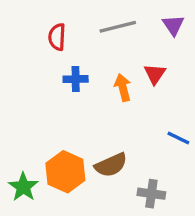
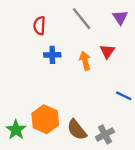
gray line: (118, 27) -> (82, 19), turned 65
brown semicircle: (111, 165) -> (77, 130), moved, turned 75
gray cross: (151, 194) -> (105, 134), turned -36

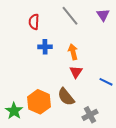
red triangle: (107, 51) -> (76, 72), moved
brown semicircle: (77, 130) -> (66, 97), moved

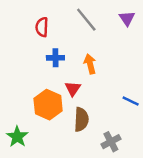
red triangle: (76, 72) -> (73, 89), moved
brown semicircle: (66, 97) -> (81, 119), turned -138
orange hexagon: (39, 102) -> (48, 105), moved

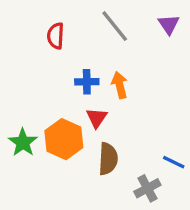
blue cross: (55, 58) -> (87, 82), moved
blue line: (131, 101) -> (174, 162), moved
green star: (17, 137) -> (23, 142), moved

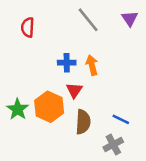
red semicircle: (56, 36) -> (28, 27), moved
blue line: (174, 162) -> (121, 119), moved

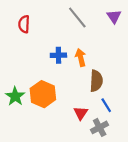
red triangle: (74, 90) -> (81, 113), moved
blue line: (121, 119) -> (106, 105), turned 32
brown semicircle: (83, 122) -> (96, 81), moved

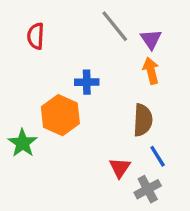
purple triangle: (114, 16) -> (151, 39), moved
orange arrow: (81, 57) -> (151, 71), moved
orange hexagon: (43, 94) -> (60, 115), moved

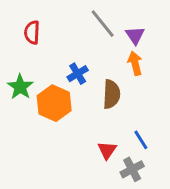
blue cross: (87, 82) -> (78, 74), turned -30
brown semicircle: (143, 120) -> (111, 94), moved
green star: (23, 143) -> (20, 87), moved

